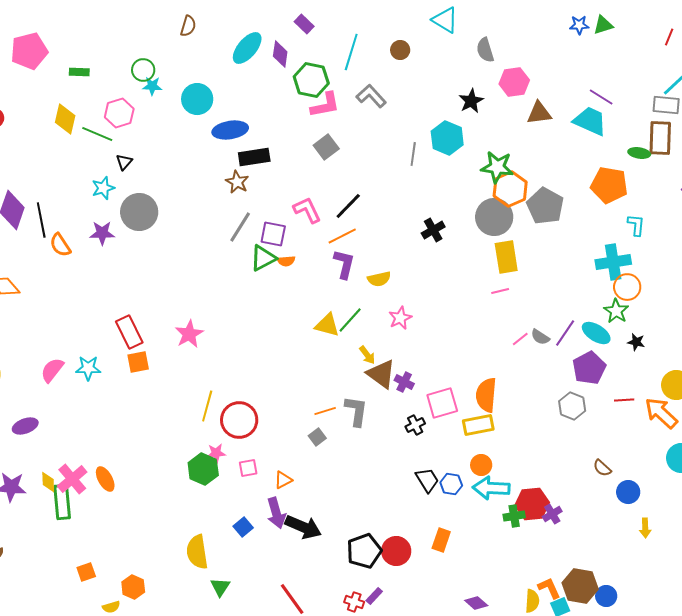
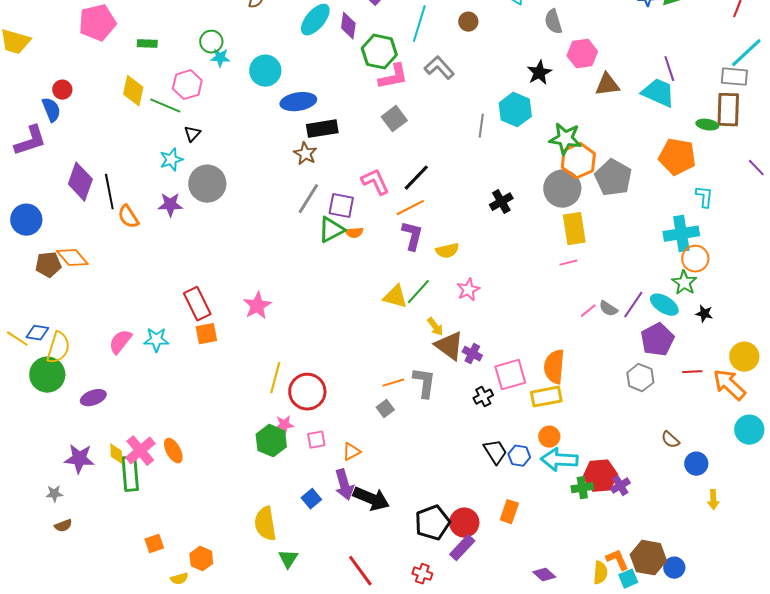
purple line: (601, 97) -> (669, 69), turned 40
purple rectangle: (374, 596) -> (462, 548), moved, size x1.5

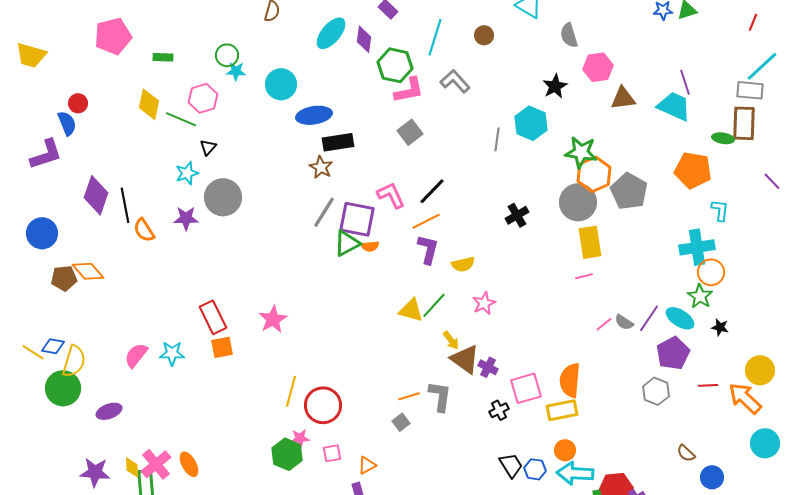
purple square: (341, 206) -> (357, 219), size x1.4

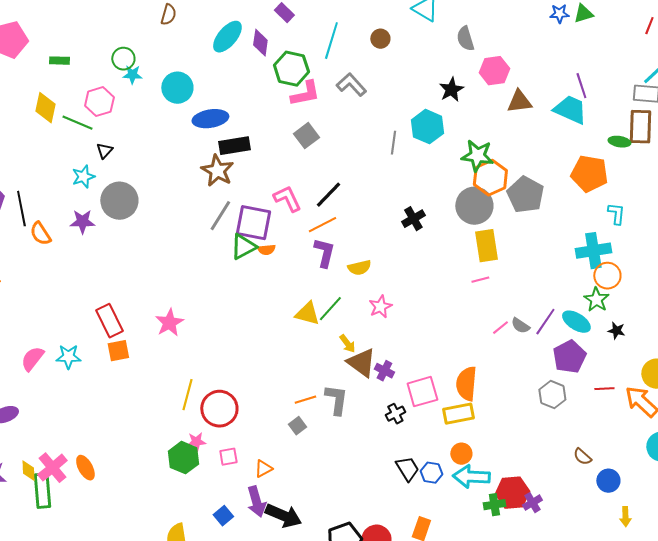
brown star: (321, 167) -> (217, 171), size x1.4

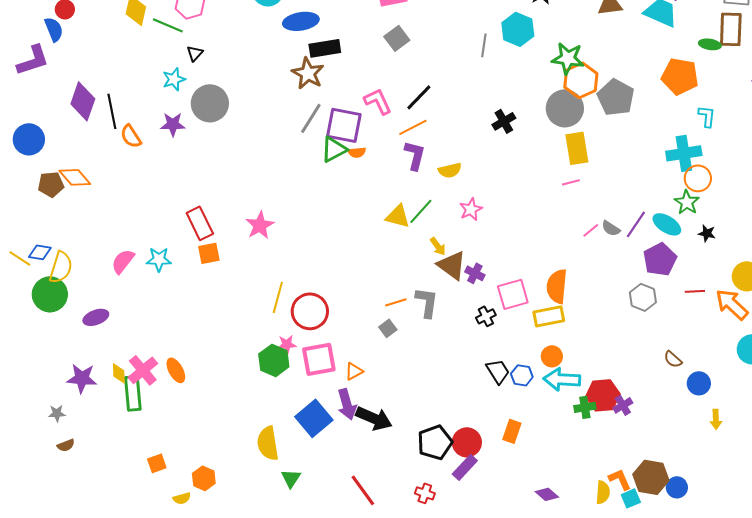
pink square: (228, 457) -> (319, 359), size x1.8
blue square: (223, 516) -> (314, 418), size x1.8

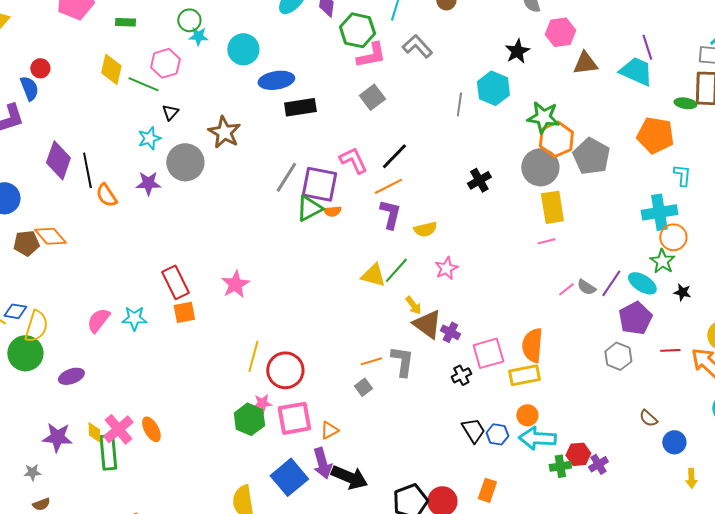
brown star: (308, 73) -> (224, 132), moved
red hexagon: (603, 395) -> (578, 454), size x0.7

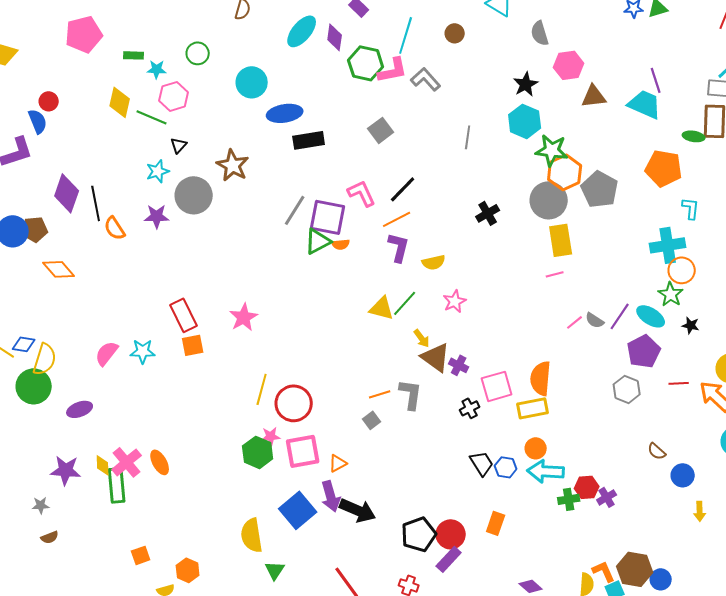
cyan star: (198, 36) -> (157, 69), moved
pink L-shape: (371, 55) -> (393, 70), moved
cyan hexagon: (493, 88) -> (525, 121), moved
brown pentagon: (26, 243) -> (35, 229), moved

